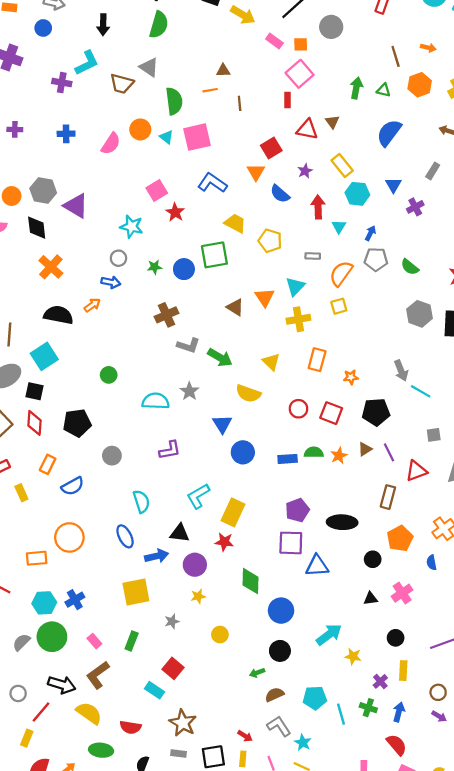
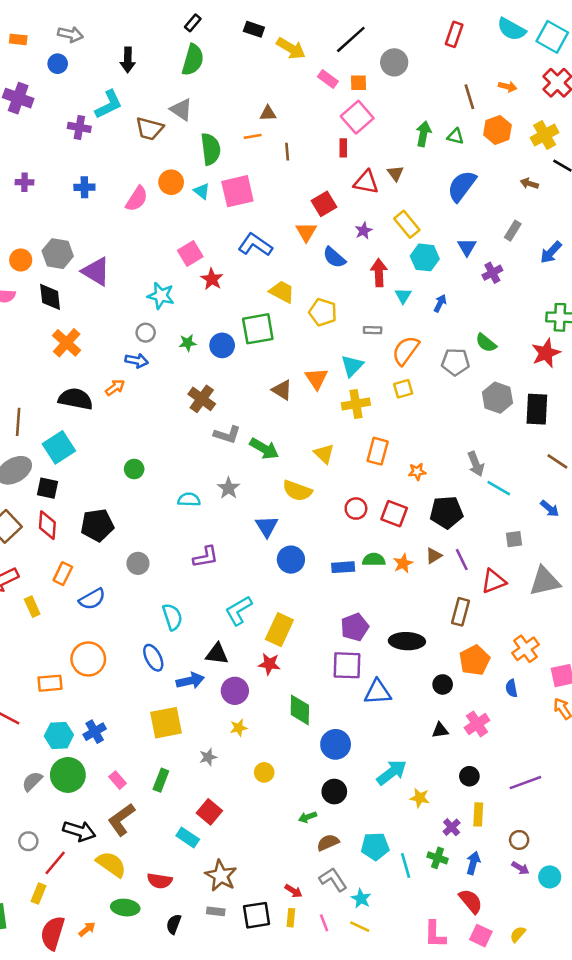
gray pentagon: (376, 259) -> (455, 362), moved
brown cross: (166, 315) -> (202, 399), turned -30
cyan semicircle: (156, 401) -> (189, 500), size x0.7

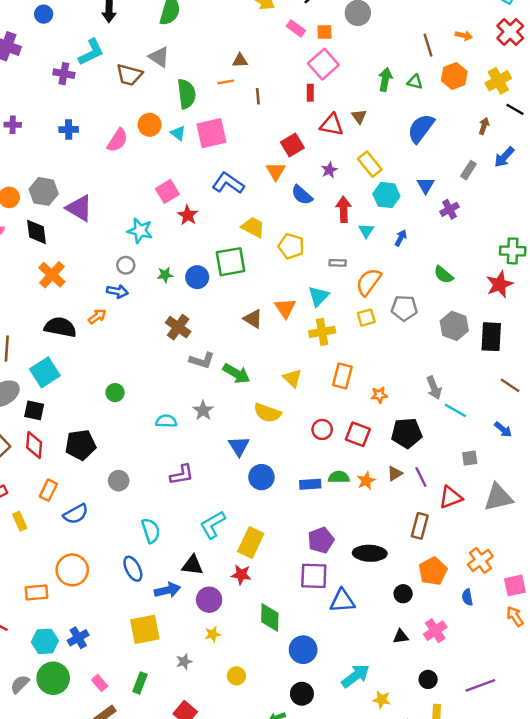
brown arrow: (529, 183) -> (484, 126), turned 91
blue arrow: (551, 252) -> (504, 157), moved
gray pentagon: (455, 362) -> (404, 308), moved

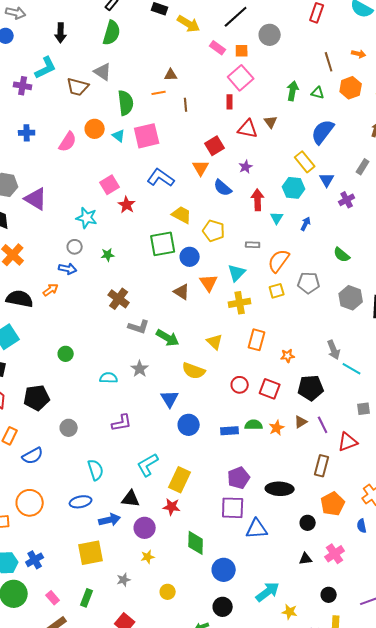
yellow rectangle: (370, 164) -> (305, 162), moved
blue circle: (197, 277) -> (190, 257), moved
blue ellipse: (133, 569) -> (81, 502), turned -75

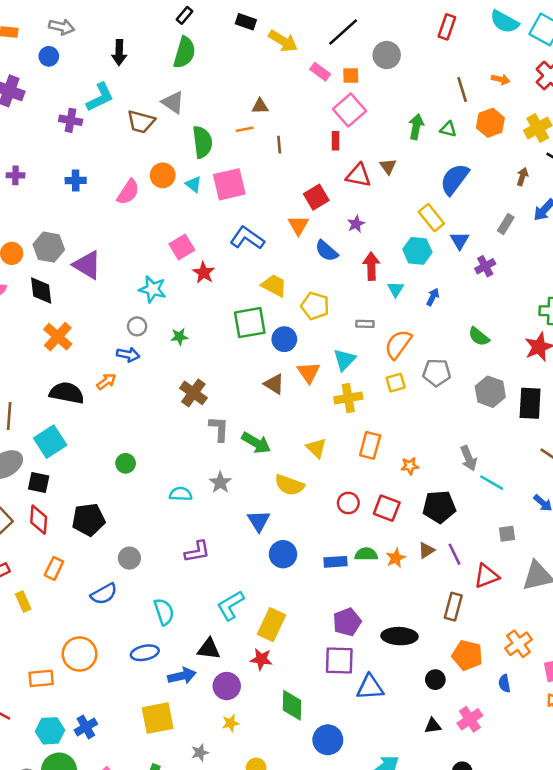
gray L-shape: (139, 327) -> (219, 429), turned -105
blue semicircle: (33, 456) -> (104, 594), moved
orange pentagon: (333, 504) -> (467, 655), turned -30

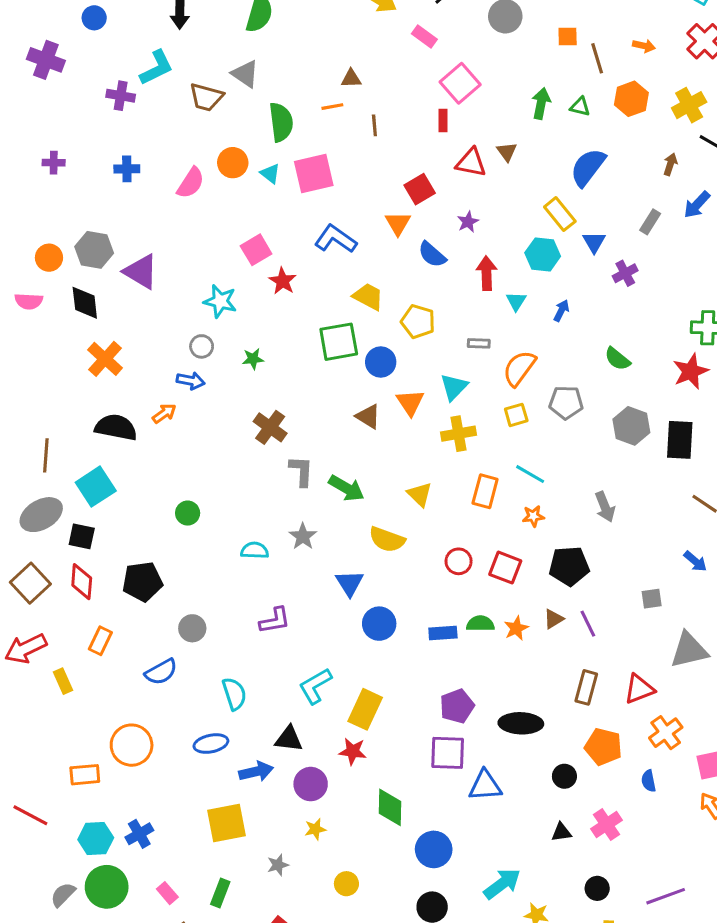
orange square: (351, 76) -> (568, 37), moved
cyan line: (492, 483) -> (530, 474), moved
red triangle: (487, 576) -> (639, 689), moved

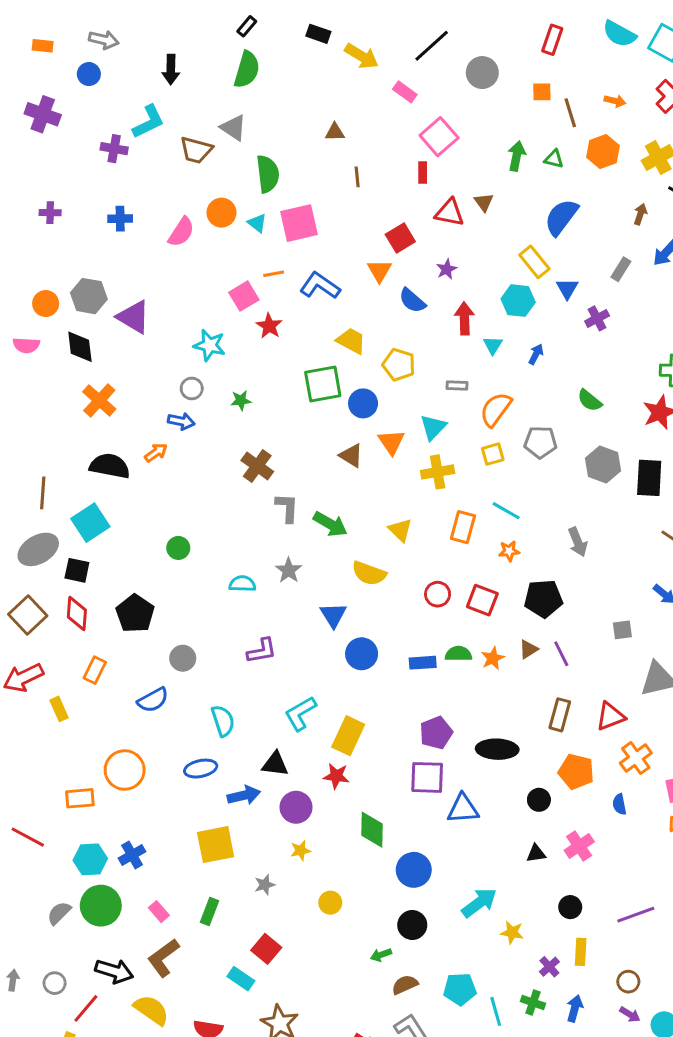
orange line: (332, 107) -> (274, 274), moved
black pentagon: (142, 582) -> (135, 614), turned -30

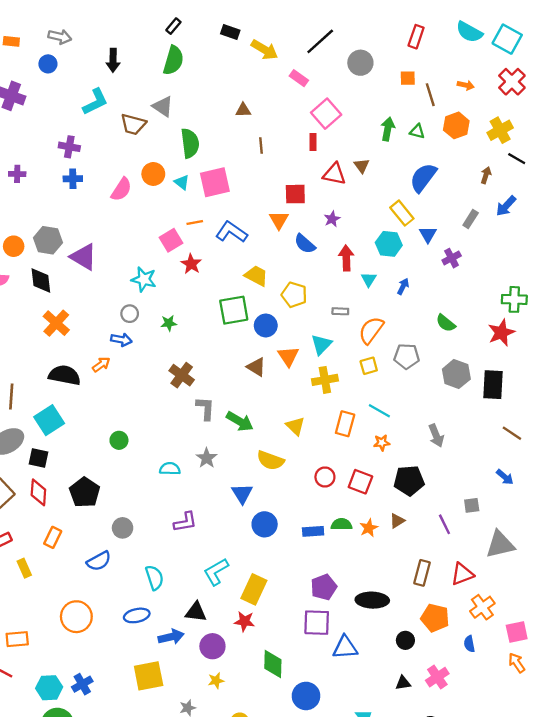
purple cross: (114, 149) -> (69, 147), moved
red square: (400, 238) -> (295, 194), turned 30
purple line: (561, 654) -> (444, 524), moved
orange rectangle: (80, 798) -> (17, 639), moved

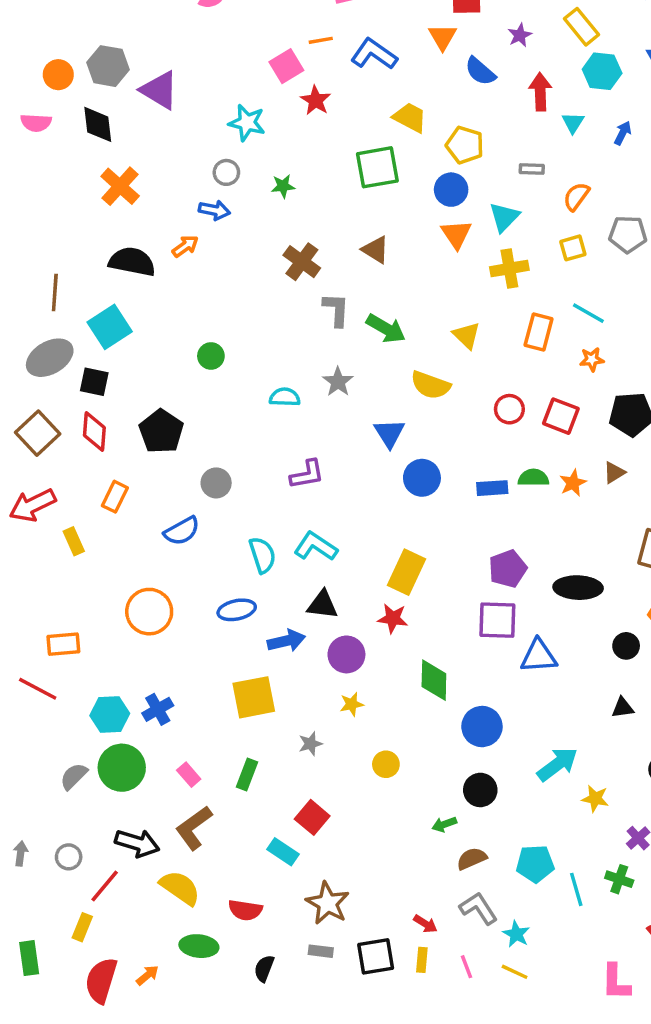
yellow rectangle: (402, 213) -> (581, 27), moved
blue circle: (266, 325) -> (451, 190), moved
orange semicircle: (371, 330) -> (576, 196), size x0.7
brown triangle: (256, 367) -> (376, 250), moved
cyan L-shape: (216, 572) -> (316, 546), moved, turned 64

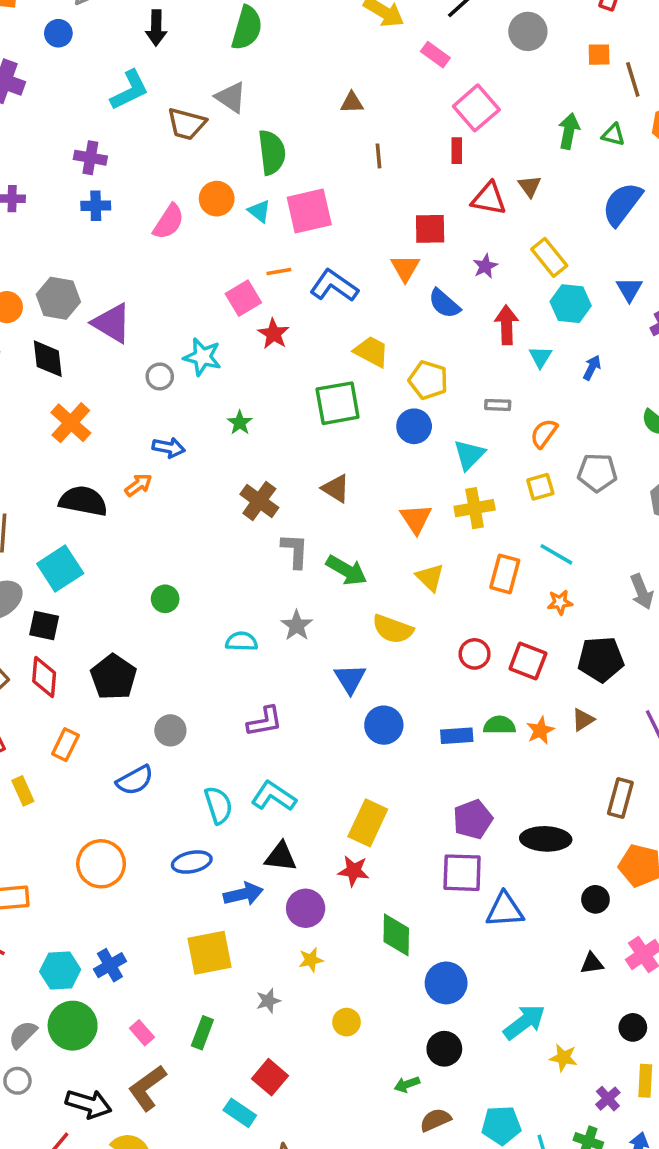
gray circle: (226, 172) -> (160, 376), moved
green star: (283, 186) -> (240, 423), turned -30
orange triangle: (456, 234) -> (416, 519), moved
gray circle: (69, 857) -> (17, 1081), moved

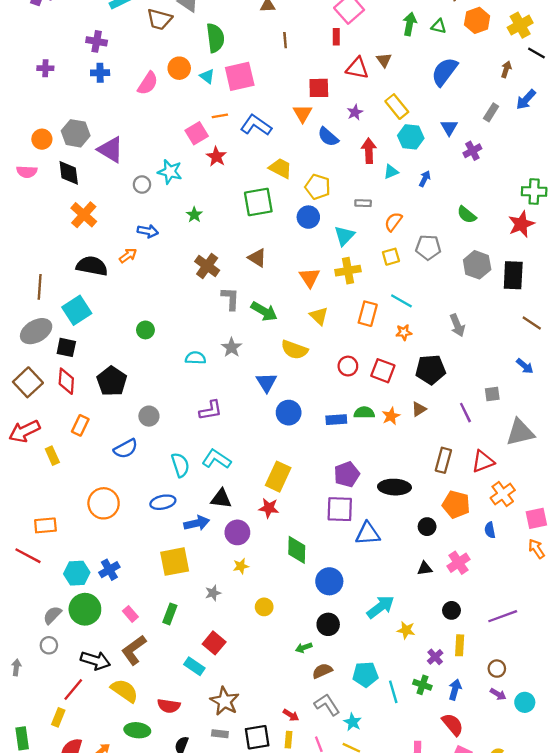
cyan triangle: (540, 357) -> (391, 172), turned 35

